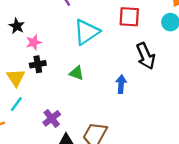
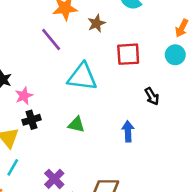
cyan triangle: (87, 32) -> (82, 77), turned 48
black arrow: (146, 56) -> (152, 96), size x0.6

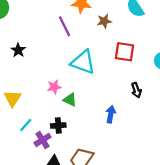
pink star: (24, 96) -> (54, 87), moved
black cross: (32, 120) -> (58, 125), moved
cyan line: (13, 167) -> (26, 125), moved

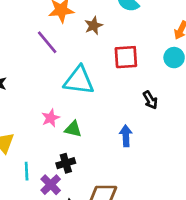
cyan line: (26, 125) -> (27, 171), turned -32

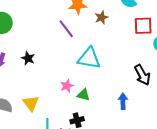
red square: (126, 57) -> (143, 26), moved
black arrow: (150, 100) -> (142, 75), size x1.5

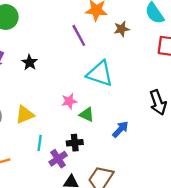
blue arrow: (123, 101) -> (120, 129), moved, turned 35
yellow triangle: (31, 103) -> (25, 115), turned 36

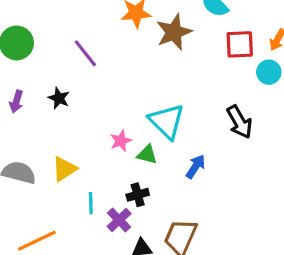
brown star: (122, 29) -> (174, 32), size x1.6
purple line: (79, 35) -> (85, 53), moved
cyan triangle: (100, 74) -> (167, 121), moved, turned 36

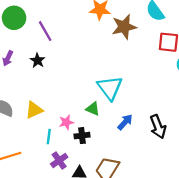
purple line: (85, 53) -> (45, 31), moved
black arrow: (239, 122) -> (158, 127), moved
pink star: (121, 141) -> (66, 122), moved
purple cross: (119, 220) -> (59, 161), moved

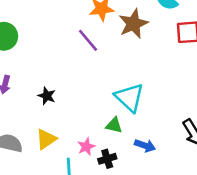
purple line: (45, 31) -> (88, 40), moved
black star: (38, 60) -> (47, 96), moved
blue arrow: (125, 122) -> (145, 146), moved, turned 77

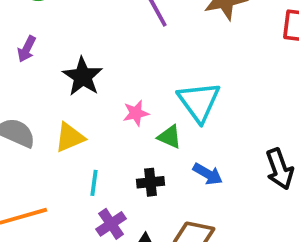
black star: (47, 96) -> (83, 76), size x1.5
pink star: (86, 147) -> (136, 113), moved

